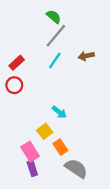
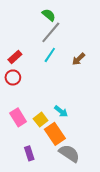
brown arrow: (86, 56) -> (79, 59), moved, turned -32
cyan arrow: (59, 112) -> (61, 111), moved
orange rectangle: (60, 147) -> (55, 134), size x1.5
pink rectangle: (30, 152) -> (18, 117), moved

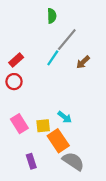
green semicircle: (49, 15) -> (52, 16), turned 48
gray line: (51, 32) -> (67, 40), moved
yellow square: (41, 120) -> (43, 126), turned 32

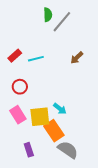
gray line: (67, 40) -> (62, 22), moved
cyan line: (53, 58) -> (36, 59), moved, turned 42
red circle: (14, 82) -> (20, 87), moved
yellow square: (43, 126) -> (40, 117), size x1.5

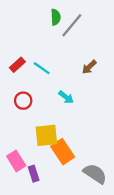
cyan line: (36, 59) -> (42, 68), turned 49
cyan arrow: (60, 109) -> (66, 97), moved
pink rectangle: (18, 115) -> (16, 161), moved
gray semicircle: (68, 150) -> (95, 174), moved

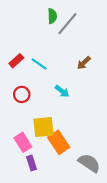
pink rectangle: (16, 161) -> (23, 142), moved

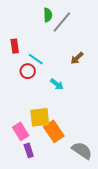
red rectangle: (16, 61) -> (15, 46), moved, turned -56
red circle: (22, 94) -> (28, 71), moved

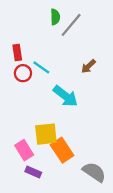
red circle: (28, 71) -> (23, 73), moved
cyan arrow: (57, 84) -> (65, 96), size x1.6
purple rectangle: (29, 150) -> (33, 172), turned -48

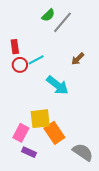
green semicircle: (55, 17) -> (48, 15), turned 48
cyan line: (41, 67) -> (36, 60), turned -63
pink rectangle: (24, 150) -> (21, 133), turned 60

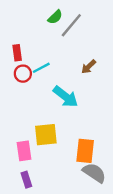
pink rectangle: (21, 133) -> (24, 151), turned -36
orange rectangle: (54, 133) -> (85, 151), moved, turned 40
purple rectangle: (29, 152) -> (26, 180), moved, turned 48

